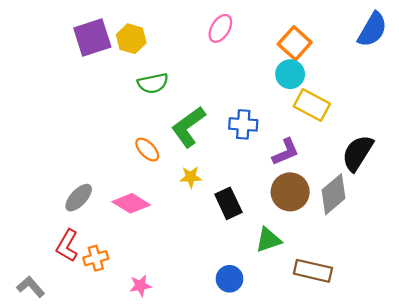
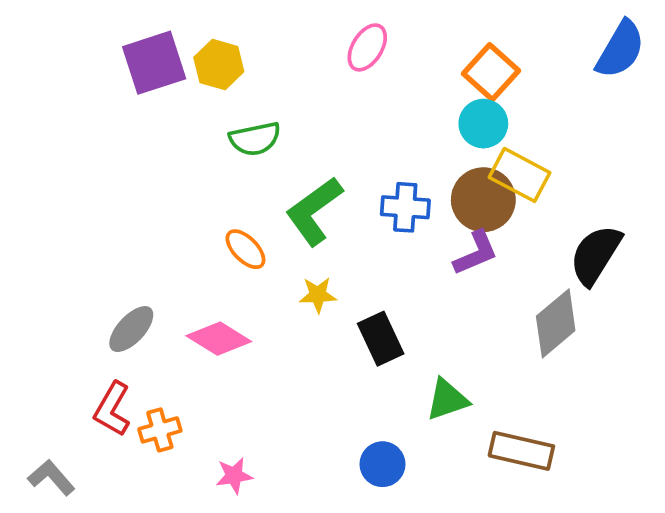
brown circle: (290, 192) -> (483, 200), moved

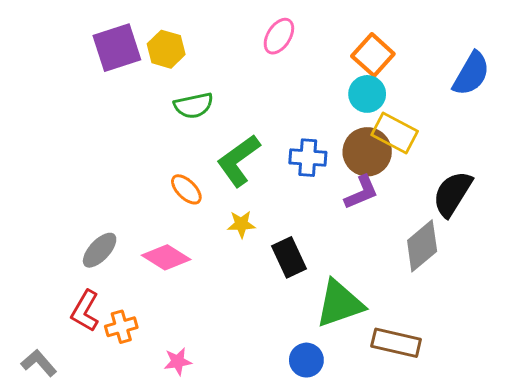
blue semicircle: (620, 49) -> (471, 74), moved
green triangle: (447, 399) -> (340, 304), size x1.5
blue circle: (382, 464) -> (306, 360), moved

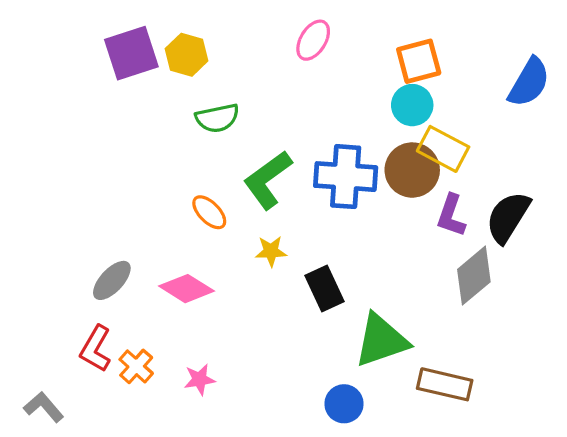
orange square: (373, 55) -> (419, 61), turned 33
blue cross: (308, 158) -> (346, 177), size x1.5
purple L-shape: (361, 192) -> (451, 215), moved, turned 132
orange cross: (121, 327) -> (136, 366), turned -32
pink star: (178, 362) -> (200, 379), moved

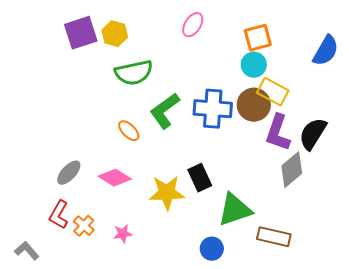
green semicircle: (217, 118) -> (134, 73), size x1.4
purple L-shape: (451, 215) -> (278, 133), size x1.4
yellow star: (271, 251) -> (167, 193), moved, size x1.8

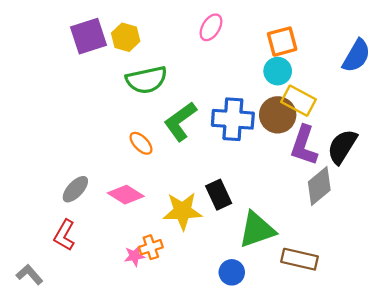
orange cross: (84, 226) -> (151, 247), moved, turned 30

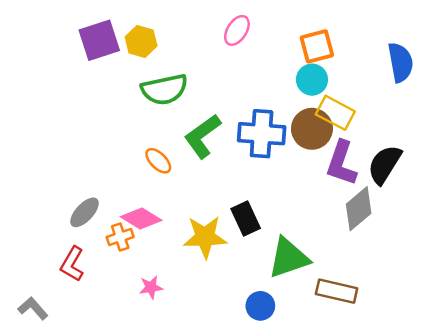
blue semicircle: (356, 56) -> (400, 62), turned -40
orange cross: (151, 247) -> (120, 237), moved

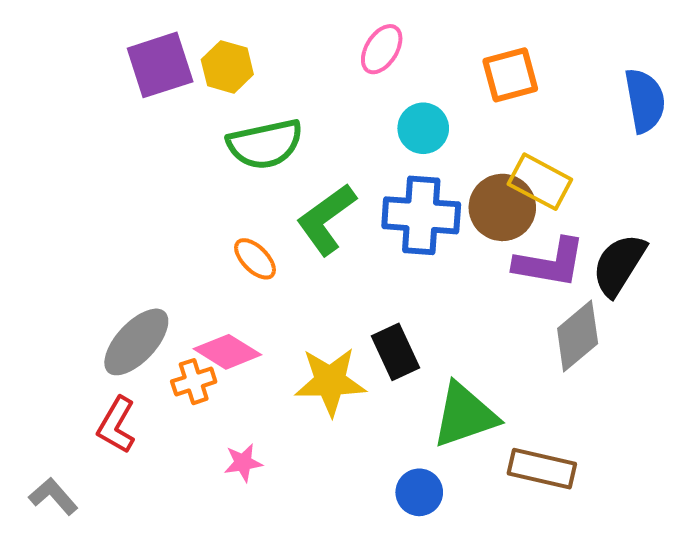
cyan circle: (312, 80) -> (423, 128), moved
purple L-shape: (341, 163) -> (550, 263), turned -99
gray ellipse: (85, 212) -> (136, 342), size x1.4

